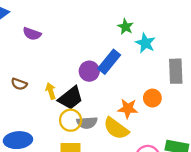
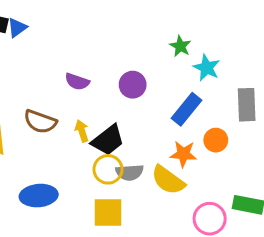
purple semicircle: (32, 34) -> (77, 82), moved
blue rectangle: (109, 62) -> (187, 109), moved
purple circle: (89, 71) -> (133, 85), moved
brown semicircle: (19, 84) -> (40, 122), size x1.5

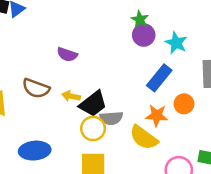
green star: (180, 46) -> (140, 19), moved
purple circle: (133, 85) -> (144, 35), moved
yellow arrow: (82, 131) -> (71, 96), turned -60
gray semicircle: (130, 172) -> (111, 118), moved

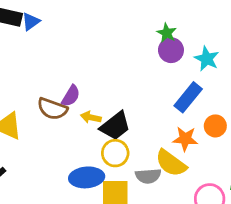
purple semicircle: (67, 54) -> (71, 96), moved, turned -78
gray semicircle: (111, 118) -> (148, 176), moved
blue ellipse: (35, 151) -> (87, 177), moved

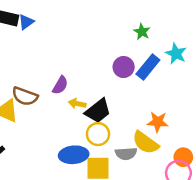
purple circle: (171, 50) -> (124, 67), moved
blue rectangle: (188, 97) -> (148, 67), moved
brown semicircle: (52, 109) -> (25, 96), moved
orange circle: (215, 126) -> (183, 157), moved

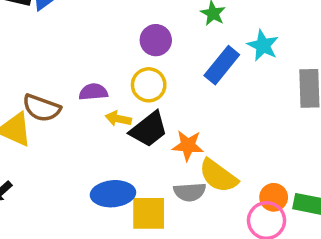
purple circle: (124, 67) -> (156, 40), moved
purple semicircle: (60, 85) -> (93, 92), turned -126
orange star: (158, 122) -> (188, 145), moved
yellow circle: (98, 134) -> (149, 85), moved

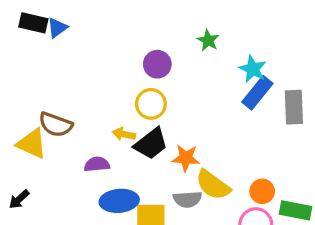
blue rectangle: (222, 65) -> (257, 93), moved
purple semicircle: (93, 92) -> (97, 164), moved
orange circle: (274, 197) -> (262, 191), moved

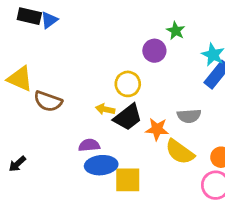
purple circle: (157, 64) -> (154, 51), moved
yellow triangle: (32, 144) -> (20, 79), moved
purple semicircle: (97, 164) -> (89, 145), moved
gray semicircle: (187, 199) -> (189, 116), moved

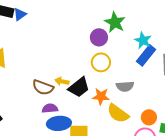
green star: (176, 31) -> (115, 22), size x1.5
yellow circle: (128, 84) -> (101, 62), moved
brown semicircle: (48, 101) -> (43, 87), moved

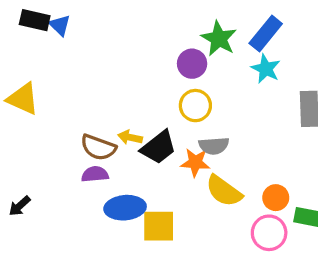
blue triangle: (20, 14) -> (60, 25), turned -40
blue rectangle: (146, 55) -> (266, 34), moved
gray semicircle: (125, 86) -> (214, 146), moved
purple semicircle: (50, 108) -> (95, 174), moved

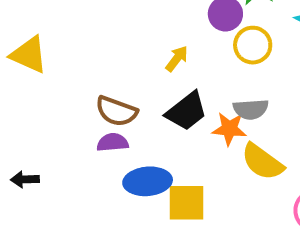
yellow circle: (195, 106) -> (253, 45), moved
yellow arrow: (130, 137) -> (177, 59), moved, turned 115
black arrow: (20, 206) -> (25, 179), turned 40

